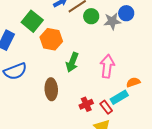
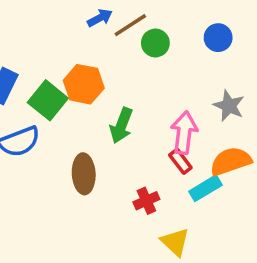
green square: (32, 21) -> (48, 100), moved
gray star: (112, 21) -> (229, 106), moved, turned 30
orange semicircle: (133, 82) -> (231, 161), size x1.6
red rectangle: (106, 107) -> (180, 161), moved

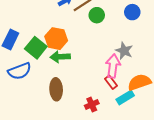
gray star: (229, 106) -> (124, 51), moved
green arrow: (121, 125) -> (60, 57), moved, turned 66

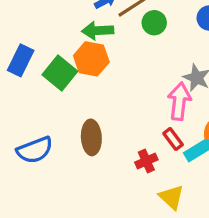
green arrow: (60, 57) -> (98, 31), moved
blue semicircle: (20, 71) -> (35, 150), moved
red rectangle: (111, 82) -> (173, 139), moved

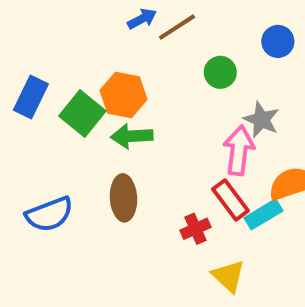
green circle: (154, 23) -> (220, 72), moved
green arrow: (98, 31) -> (132, 136), moved
red rectangle: (173, 139) -> (231, 200), size x1.4

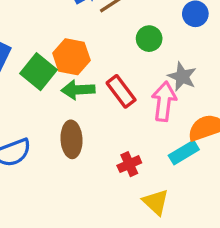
red rectangle: (231, 200) -> (121, 91), moved

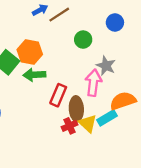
red rectangle: (121, 91) -> (58, 95), moved, turned 60
brown ellipse: (71, 139) -> (76, 109), moved
yellow triangle: (156, 202) -> (88, 124), moved

